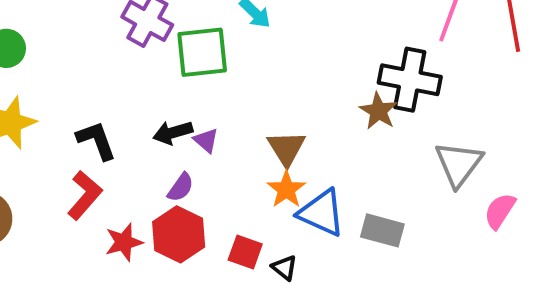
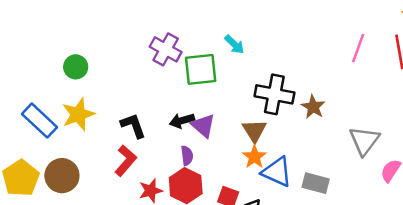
black cross: (410, 80) -> (274, 94), moved
purple triangle: (206, 140) -> (203, 126), size x1.5
purple semicircle: (181, 187) -> (187, 156), turned -42

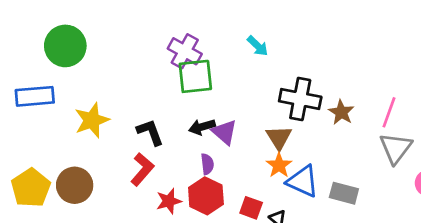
pink line: (358, 48) -> (389, 112), moved
green circle: (76, 67) -> (65, 46), moved, size x1.6
green square: (201, 69) -> (195, 76), moved
blue rectangle: (39, 121) -> (35, 96), moved, turned -48

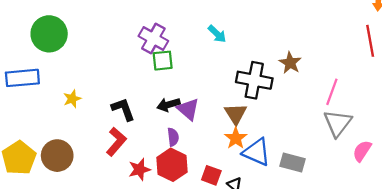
green square: (195, 76) -> (163, 61), size x0.7
brown star: (341, 112) -> (290, 63), moved
yellow star: (92, 120) -> (72, 99), size x0.6

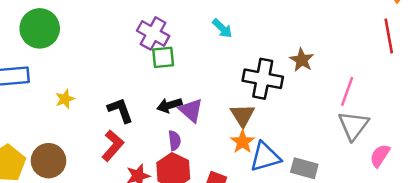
blue triangle: (257, 152) -> (265, 157), turned -40

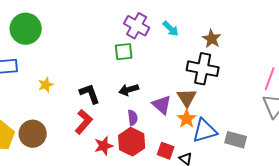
purple cross: (153, 33) -> (137, 26), moved
brown star: (302, 60) -> (212, 39), moved
purple triangle: (191, 110) -> (162, 105), moved

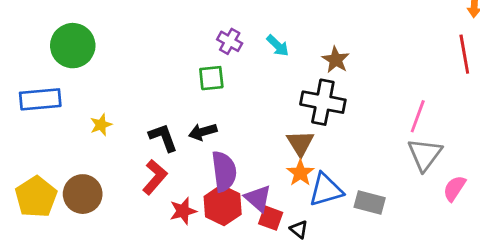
purple cross: (137, 26) -> (230, 41), size x0.7
black arrow: (129, 90) -> (203, 132), moved
purple triangle: (162, 105) -> (258, 198), moved
purple semicircle: (133, 118) -> (224, 171), size x1.8

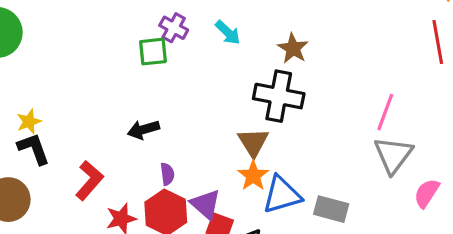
green square: (211, 78) -> (153, 52), moved
black L-shape: (163, 137) -> (34, 149), moved
purple semicircle: (224, 171) -> (167, 174), size x0.5

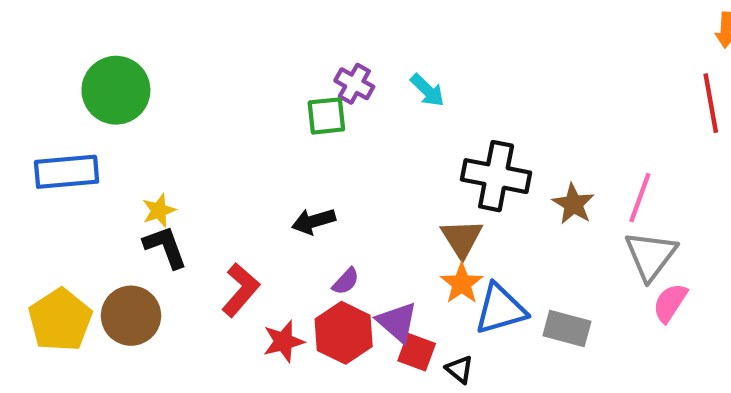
brown star: (293, 48) -> (573, 204), moved
purple semicircle: (167, 174) -> (346, 281), turned 50
pink semicircle: (427, 193) -> (670, 303), moved

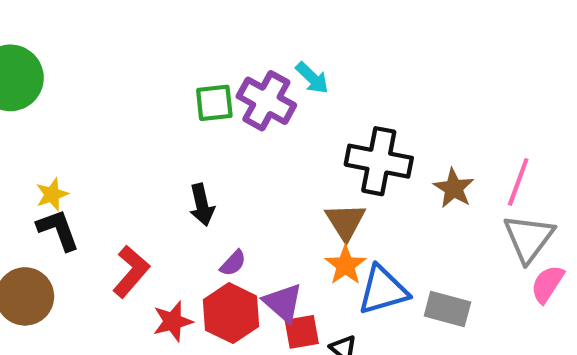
purple cross: (354, 84) -> (266, 101), moved, size x1.5
black arrow: (314, 221) -> (202, 205), turned -87
red square: (417, 352) -> (302, 332), turned -30

